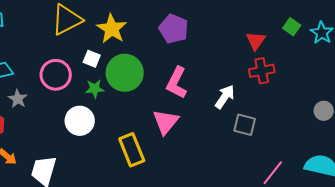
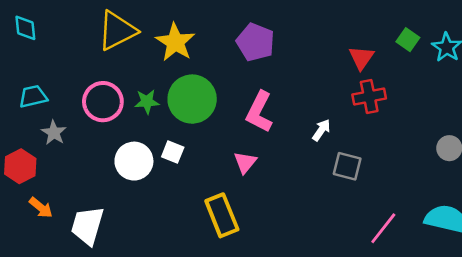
white square: (92, 59) -> (173, 152), moved
green star: (95, 89) -> (147, 102), moved
white arrow: (225, 97) -> (321, 130), size x0.7
pink triangle: (166, 122) -> (245, 162), size x0.7
yellow rectangle: (132, 150) -> (222, 215), moved

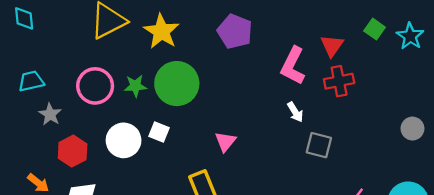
pink L-shape: (259, 112) -> (293, 66), moved
white arrow: (321, 130) -> (295, 112), turned 114
red hexagon: (20, 166) -> (73, 151), moved

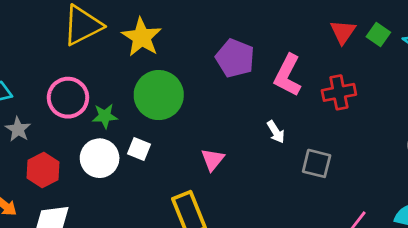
purple pentagon: (235, 31) -> (235, 58), moved
red triangle: (332, 46) -> (343, 32), moved
green star: (135, 86) -> (105, 116), moved
white arrow: (295, 112) -> (276, 132), moved

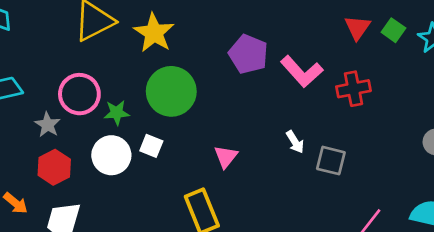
pink L-shape: (288, 75) -> (302, 71), turned -69
gray star: (18, 129) -> (48, 125), moved
white arrow: (276, 132) -> (295, 142), moved

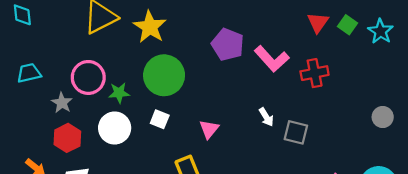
white square: (151, 146) -> (160, 119), moved

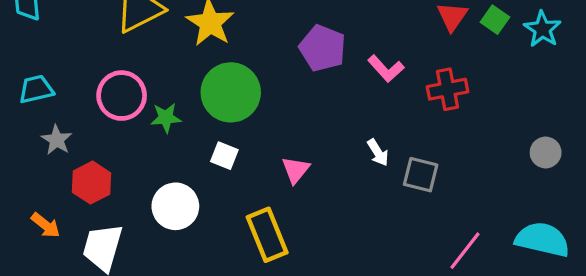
pink L-shape: (272, 59) -> (386, 69), size x0.7
gray star: (62, 103) -> (57, 140), moved
white circle: (115, 128) -> (175, 206), moved

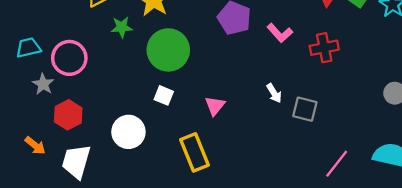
pink circle: (122, 96) -> (69, 58), moved
green star: (166, 118) -> (122, 27), moved

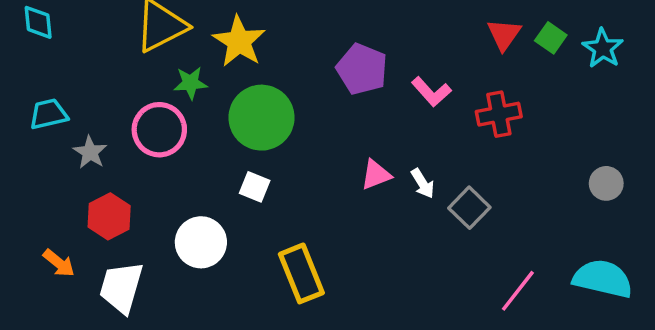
pink circle: (69, 58) -> (159, 130), moved
gray star: (43, 84) -> (90, 152), moved
pink triangle: (215, 106) -> (376, 175), moved, turned 30
gray square: (305, 109) -> (469, 208), turned 30

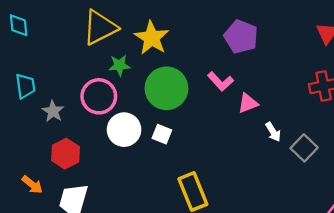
purple pentagon: (362, 69) -> (241, 37), moved
pink L-shape: (431, 92) -> (220, 81), moved
cyan trapezoid: (48, 114) -> (25, 86), turned 95
pink triangle: (376, 175) -> (248, 103), moved
white circle: (201, 242) -> (124, 130), moved

